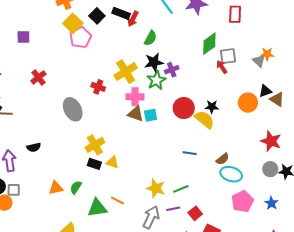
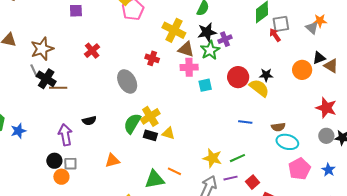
yellow cross: (126, 72) -> (174, 30), moved, turned -30
brown triangle: (136, 114) -> (186, 49), moved
brown semicircle: (223, 159) -> (278, 127), turned 32
green semicircle: (76, 187) -> (132, 123), moved, size x1.5

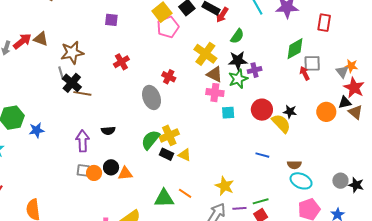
red cross: (152, 58) -> (169, 77), moved
red star: (326, 108) -> (354, 88), moved
green line: (237, 158) -> (261, 201), moved
black circle: (54, 161) -> (111, 167), moved
orange circle: (61, 177) -> (94, 173), moved

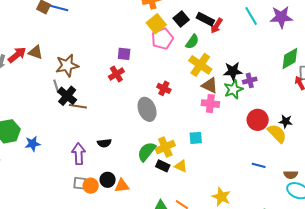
purple square: (111, 20) -> (124, 54), moved
green semicircle: (237, 36) -> (192, 42), moved
cyan square: (228, 113) -> (196, 138), moved

